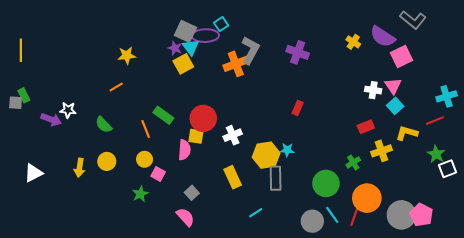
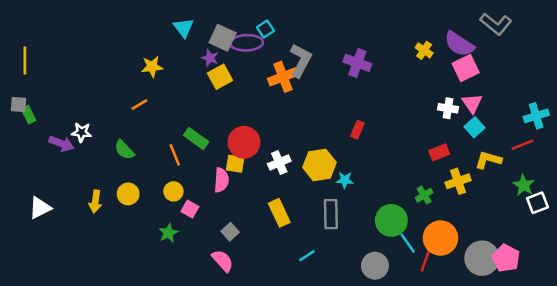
cyan triangle: (191, 47) -> (184, 28), moved
pink square: (401, 57) -> (466, 68), moved
gray square: (16, 103) -> (19, 105), moved
yellow hexagon: (266, 155) -> (320, 165), moved
cyan line: (332, 215) -> (408, 243), moved

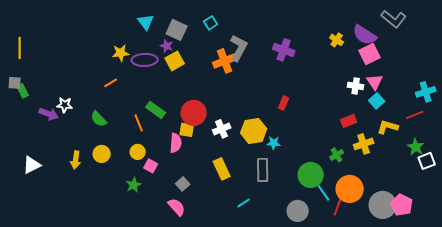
purple ellipse: (246, 43) -> (145, 60), moved

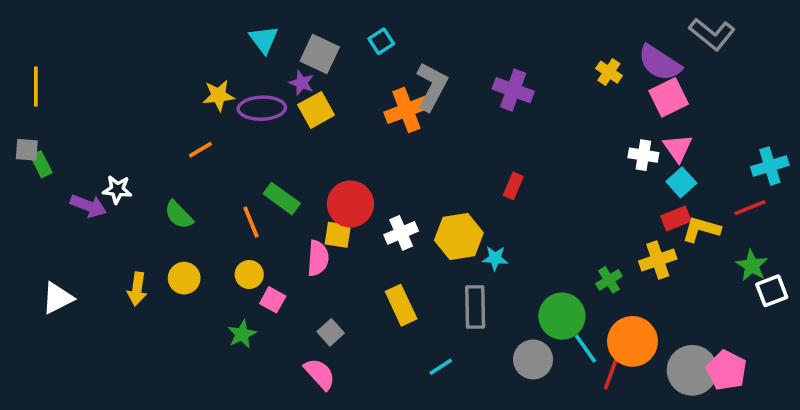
red rectangle: (349, 121) -> (676, 218), moved
gray circle: (298, 211) -> (533, 359), moved

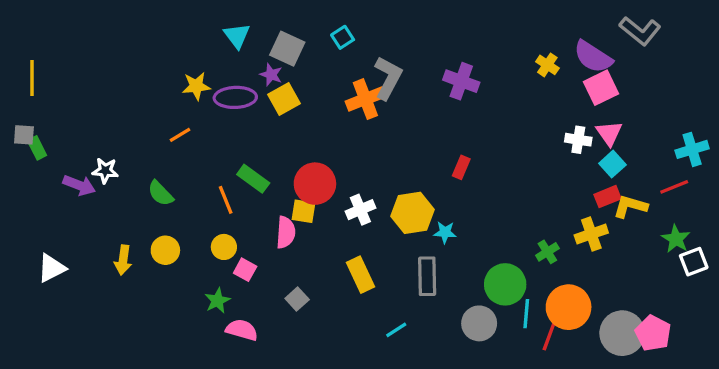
cyan line: (585, 349) -> (526, 314), turned 40
pink semicircle: (320, 374) -> (242, 330), moved, turned -32

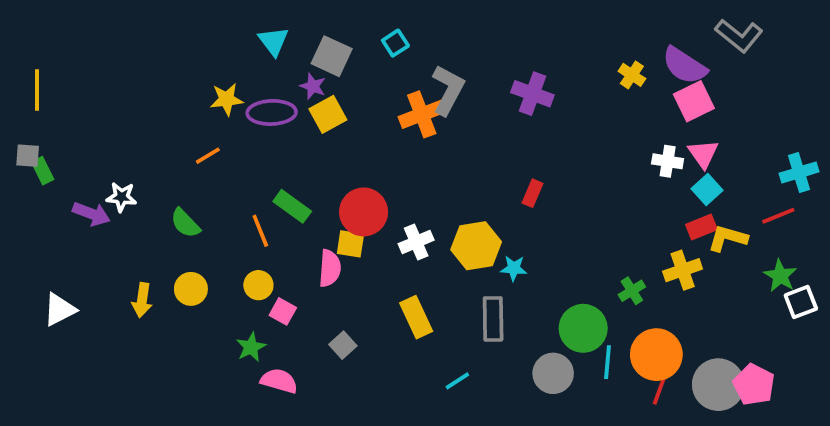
red line: (549, 336) -> (660, 388), moved

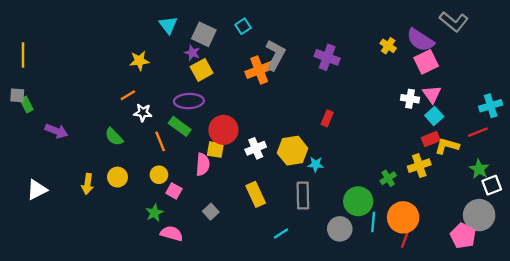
purple ellipse: (272, 112) -> (189, 101), moved
white star: (121, 197) -> (143, 113), moved
gray circle: (718, 385) -> (479, 215), moved

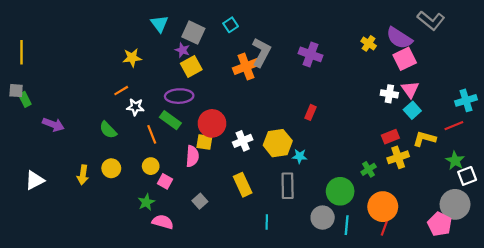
red rectangle: (431, 139) -> (390, 137), moved
cyan line: (373, 222) -> (347, 225), moved
cyan line: (281, 234) -> (267, 222), turned -56

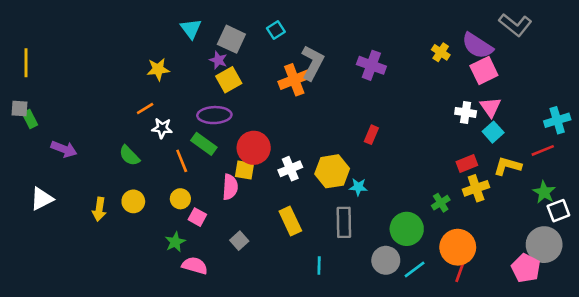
white triangle: (35, 180) -> (42, 199), moved
cyan line: (347, 225) -> (415, 269), turned 48

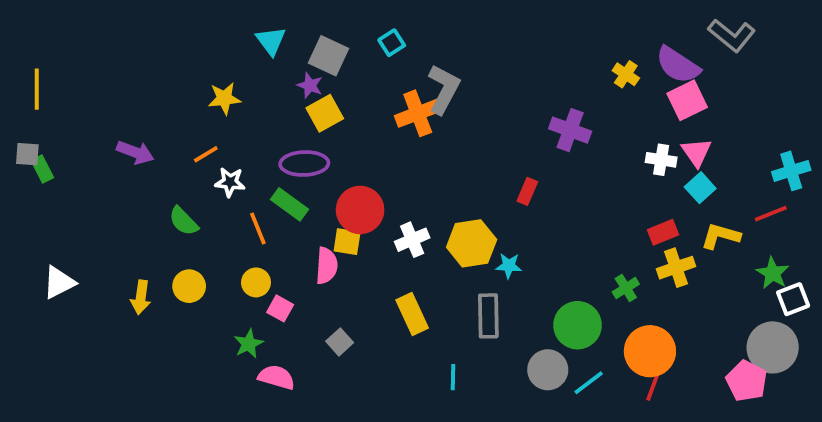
purple cross: (371, 65) -> (570, 130), moved
purple arrow: (64, 149) -> (135, 152), moved

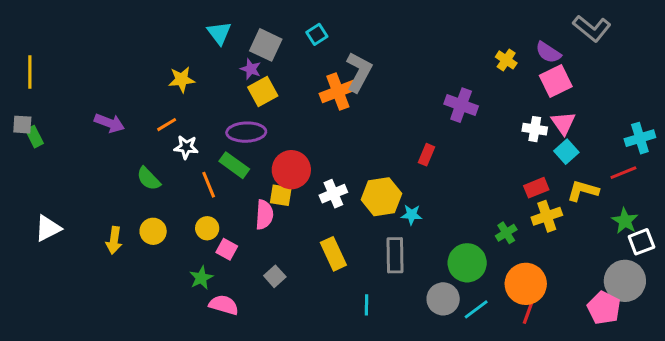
purple semicircle: (678, 65) -> (548, 52), size x0.7

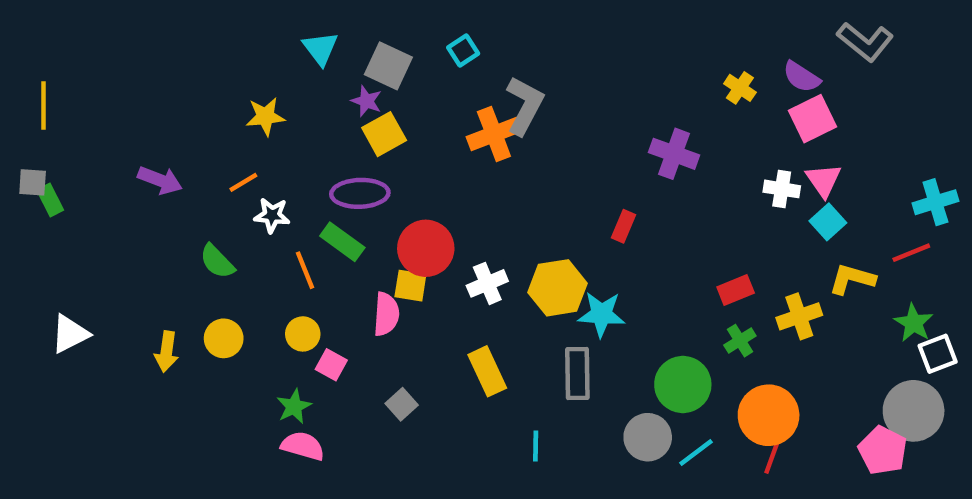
red rectangle: (536, 188) -> (736, 290), moved
cyan star: (412, 215) -> (602, 314), size x1.5
pink semicircle: (224, 305) -> (303, 446), moved

